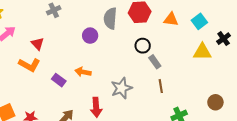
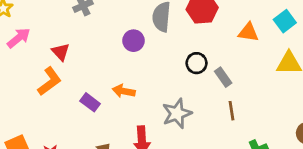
orange triangle: (171, 19) -> (248, 32), moved
black circle: (143, 46) -> (197, 63), moved
orange L-shape: (29, 65) -> (49, 81), turned -65

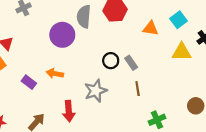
purple circle: (134, 41) -> (62, 35), size x1.5
black circle: (197, 63) -> (111, 61), moved

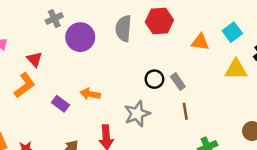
purple circle: (62, 35) -> (80, 37), moved

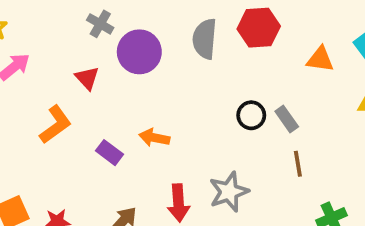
gray cross: (54, 19) -> (100, 24), turned -35
red triangle: (35, 59) -> (87, 78), moved
gray star: (137, 114) -> (229, 192), moved

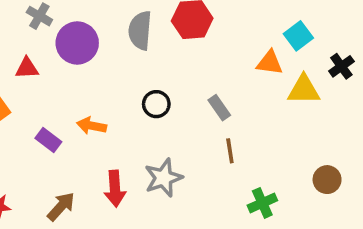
orange triangle: (320, 59) -> (270, 63), moved
red triangle: (87, 78) -> (27, 68), turned -50
black circle: (251, 115) -> (156, 104), moved

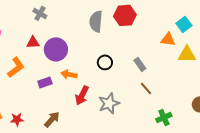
purple circle: (77, 43) -> (56, 49), moved
purple rectangle: (48, 140) -> (45, 82), turned -56
brown line: (230, 151) -> (146, 88), turned -32
red arrow: (115, 189) -> (82, 95), moved, turned 30

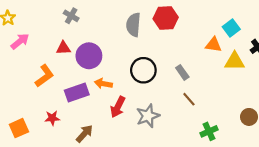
black circle: (105, 62) -> (143, 70), size x1.5
purple rectangle: (45, 82) -> (77, 92), size x1.5
red star: (17, 119) -> (52, 118), moved

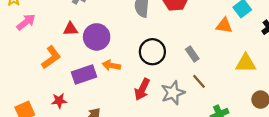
yellow triangle: (235, 61) -> (246, 63), moved
red arrow: (118, 107) -> (142, 89), moved
gray star: (148, 116) -> (173, 93), moved

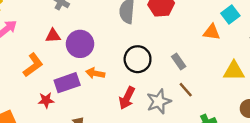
red star: (59, 101) -> (46, 100), moved

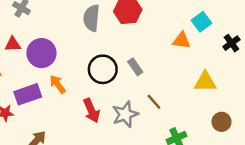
gray rectangle: (179, 62) -> (135, 67), moved
orange arrow: (95, 73) -> (58, 84), turned 42
red arrow: (127, 98) -> (91, 111), turned -50

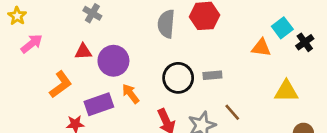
black cross: (231, 43) -> (305, 42), moved
gray rectangle: (135, 67) -> (212, 75), turned -60

